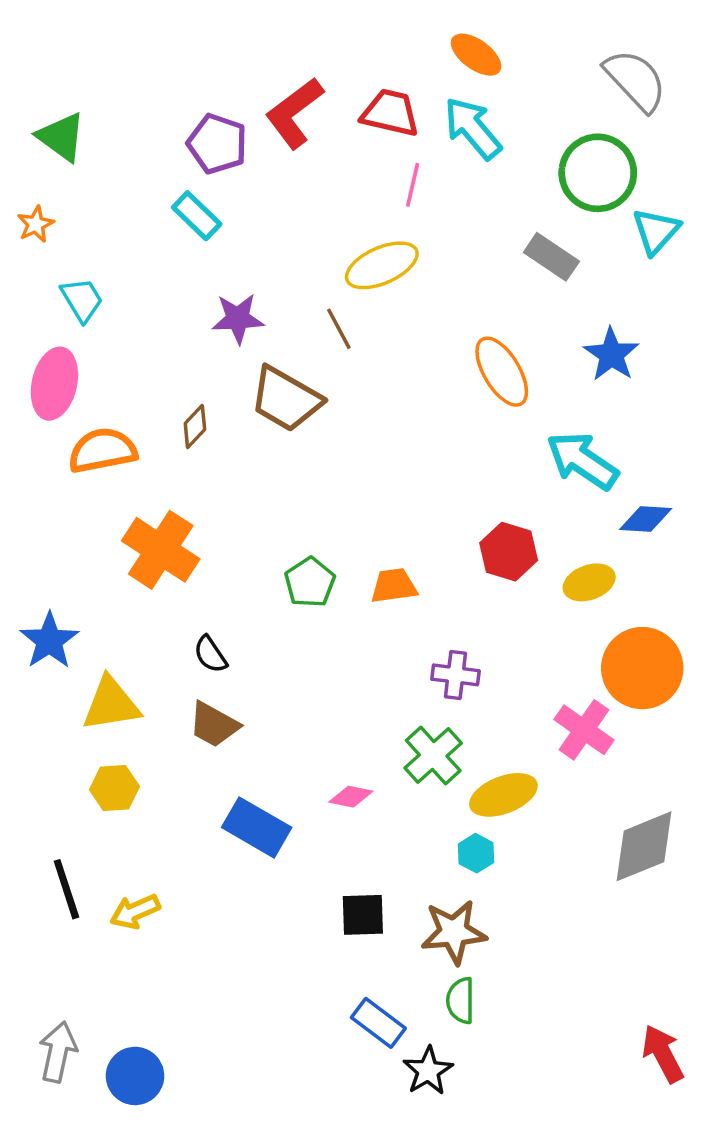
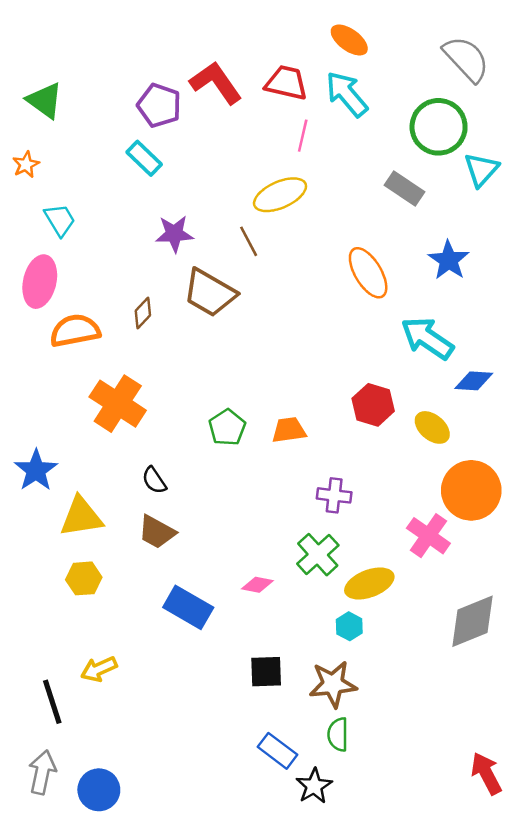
red L-shape: (294, 113) -> (216, 83), turned 92
yellow ellipse: (589, 582) -> (432, 427), turned 60
black line: (66, 889) -> (52, 702), moved

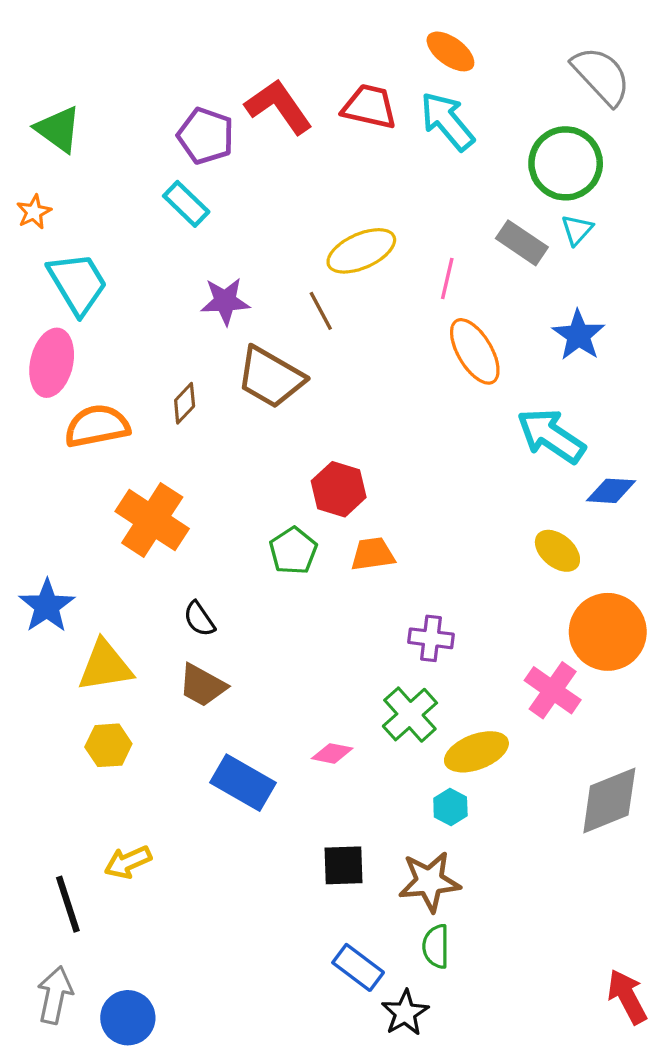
pink line: (303, 136) -> (447, 278), moved
cyan triangle: (481, 170) -> (577, 230), moved, size x0.7
cyan trapezoid: (60, 220) -> (78, 283), size x1.5
red hexagon: (373, 405) -> (339, 489), moved

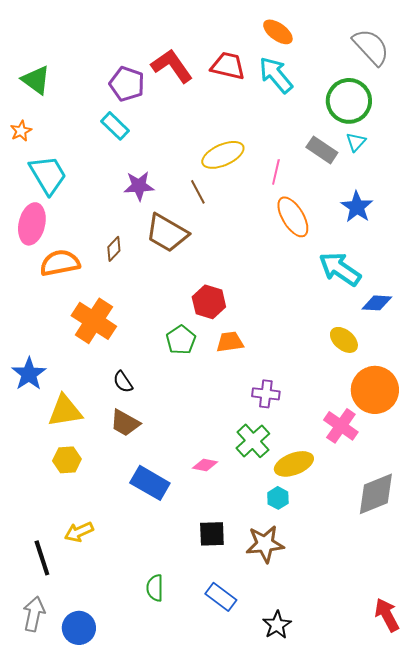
green semicircle: (436, 946) -> (155, 588), moved
black star: (405, 1013) -> (277, 625), moved

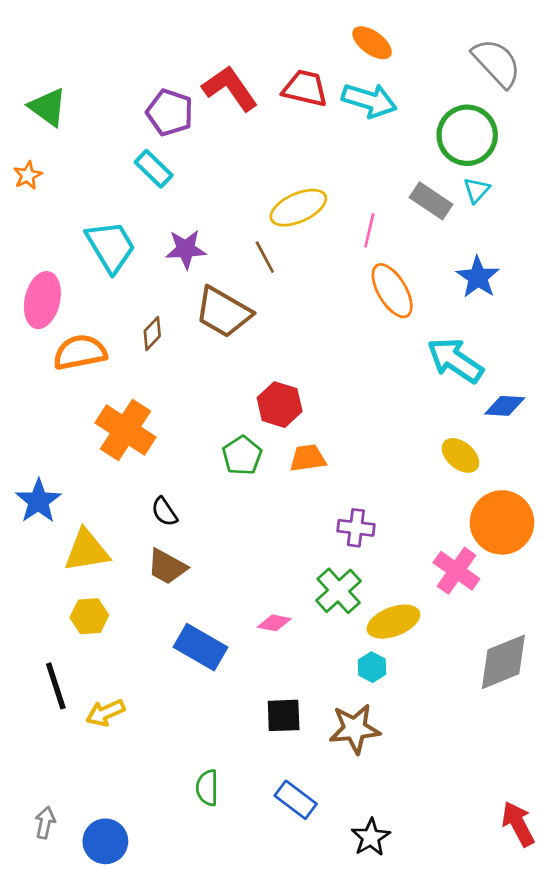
cyan arrow: (276, 75) -> (369, 100), turned 147
cyan trapezoid: (48, 175) -> (111, 246), moved
black line: (42, 558) -> (56, 686), moved
gray arrow: (34, 614) -> (45, 823), size x0.7

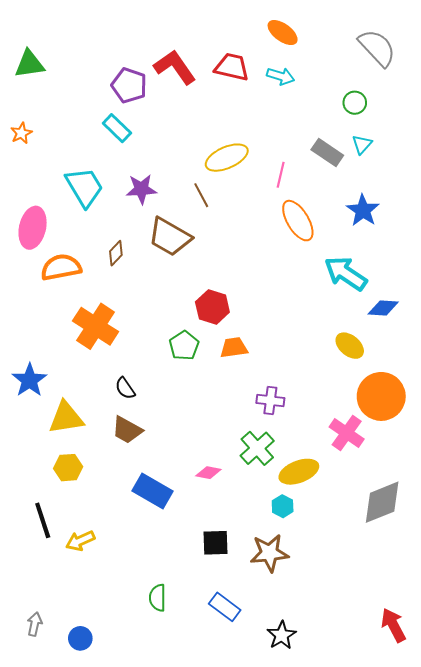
cyan arrow: (369, 100) -> (281, 76), size x0.7
green triangle: (48, 107) -> (29, 64), moved, turned -44
green circle: (467, 135) -> (355, 103), size x0.5
blue circle: (105, 841) -> (80, 638), size x0.7

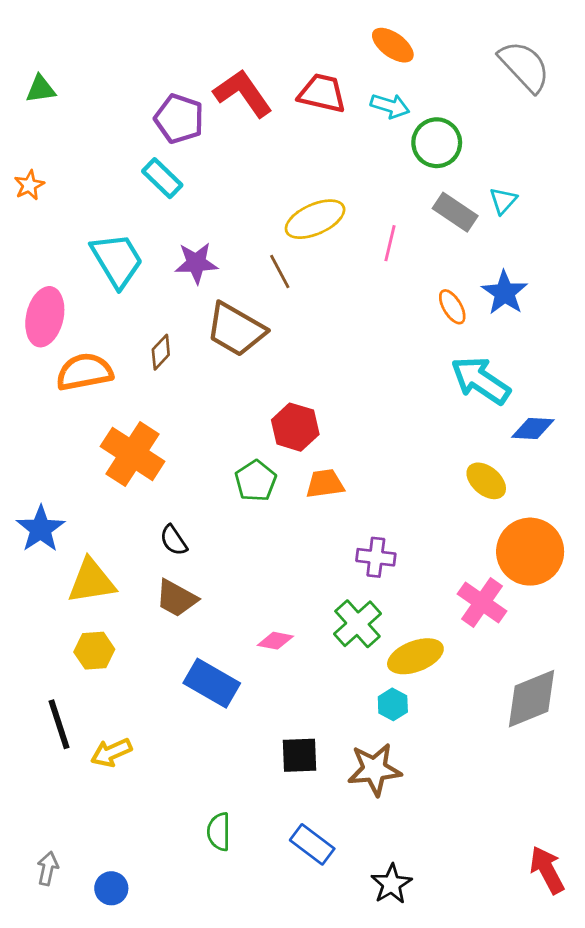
green triangle: (29, 64) -> (41, 89), size x0.7
green circle: (355, 103) -> (437, 143), moved, size x1.5
orange ellipse: (298, 221) -> (452, 307), moved, size x0.6
pink diamond: (208, 473) -> (275, 641), moved

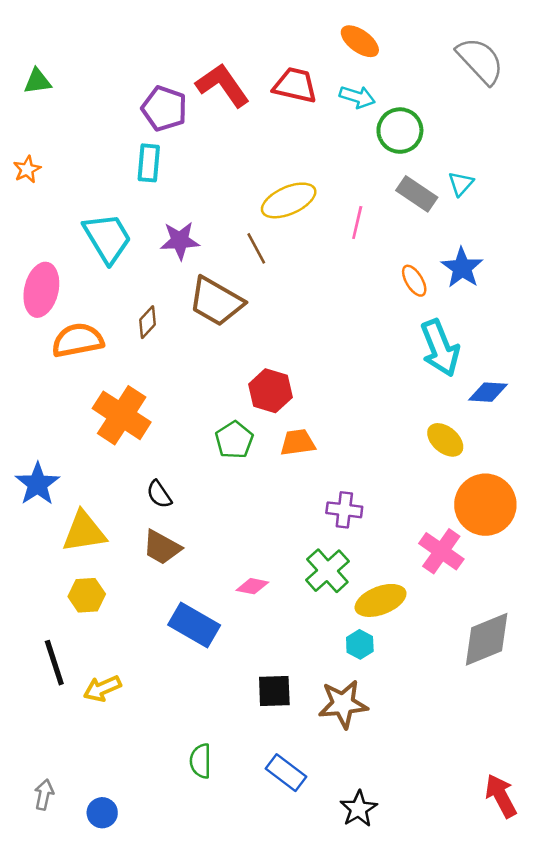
cyan rectangle: (162, 178) -> (149, 163), turned 51
cyan arrow: (481, 380) -> (440, 348), turned -146

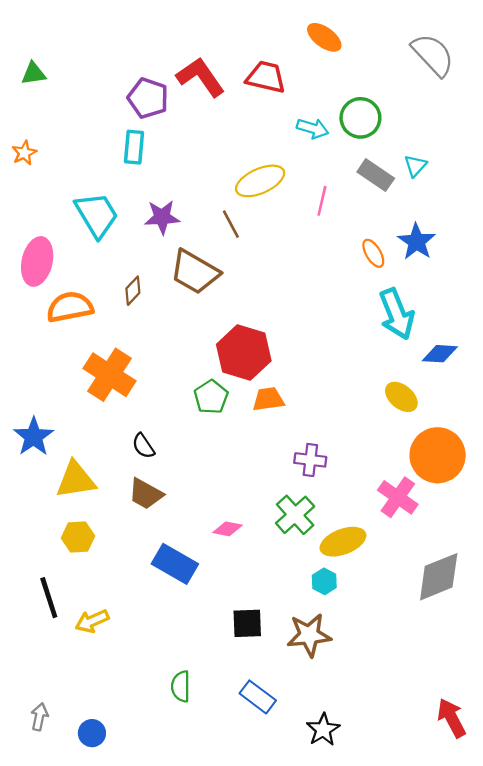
cyan arrow: (357, 97) -> (313, 128), moved
red hexagon: (270, 391) -> (244, 353), size x1.4

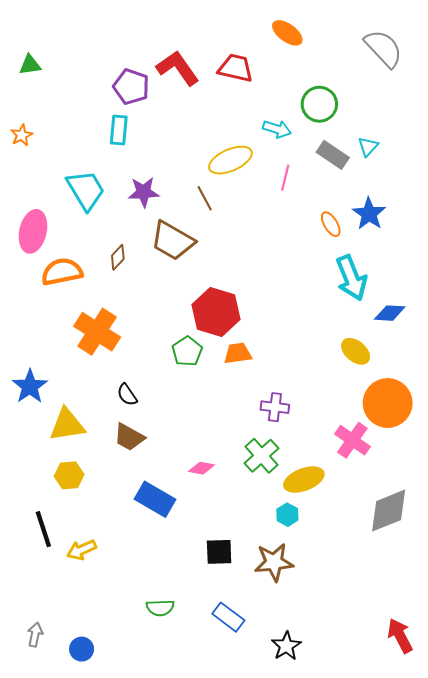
cyan arrow: (313, 128) -> (277, 129), moved
green semicircle: (181, 686) -> (160, 608), turned -92

